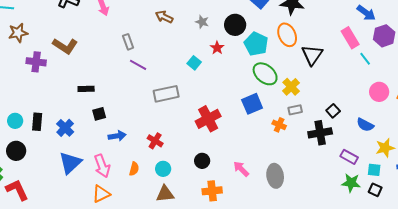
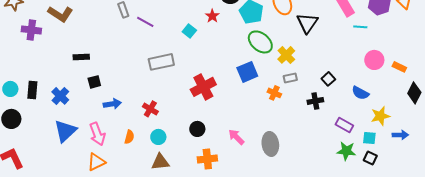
cyan line: (365, 59) -> (360, 27), turned -48
purple line: (138, 65) -> (145, 22), moved
black cross: (320, 133) -> (315, 101), size x0.7

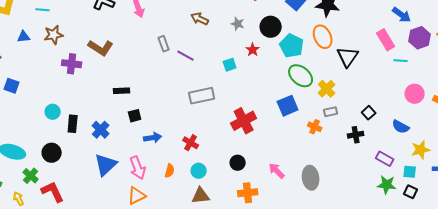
cyan square: (189, 31) -> (230, 65), turned 32
cyan circle: (10, 89) -> (53, 112), moved

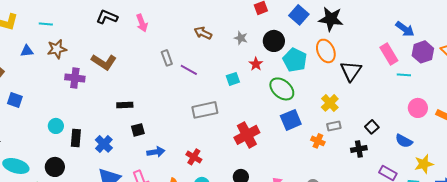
green ellipse: (301, 76) -> (282, 89), moved

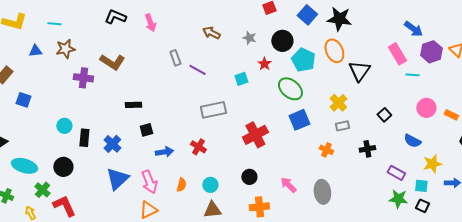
black square: (372, 127) -> (384, 115), moved
orange cross: (318, 141) -> (326, 150), moved
red cross: (194, 157) -> (198, 147), moved

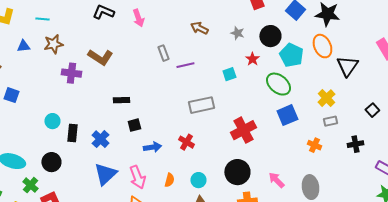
purple line: (197, 70) -> (185, 65), turned -42
black circle: (249, 177) -> (237, 172), size x1.6

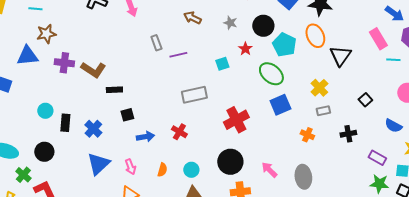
blue triangle: (23, 46) -> (27, 56), moved, size x1.6
brown L-shape: (100, 57) -> (93, 70), moved
pink arrow: (137, 177) -> (130, 167), size x0.7

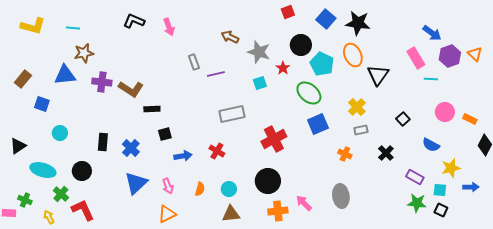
gray star: (230, 23) -> (259, 52), moved, size x1.6
cyan circle: (45, 111) -> (60, 133), moved
black cross: (348, 134) -> (386, 153), turned -35
pink arrow: (269, 170) -> (304, 203), moved

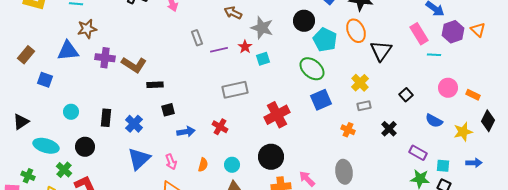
red star: (283, 68) -> (245, 47), moved
cyan circle: (60, 133) -> (71, 112), moved
yellow star: (451, 168) -> (463, 132), moved

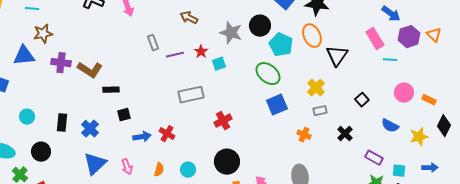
gray star: (262, 28) -> (231, 33), moved
red cross: (277, 115) -> (223, 121), moved, size x0.7
red cross: (220, 127) -> (167, 134), moved

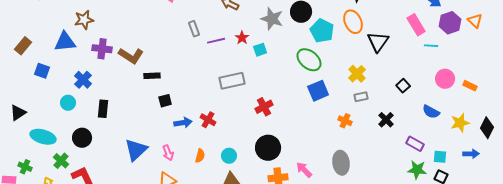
black diamond: (444, 126) -> (487, 128), moved
blue cross: (90, 129) -> (83, 80), moved

